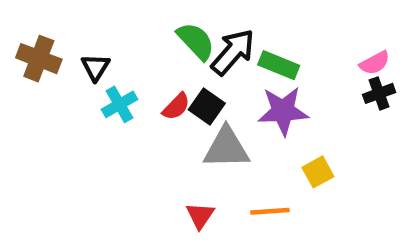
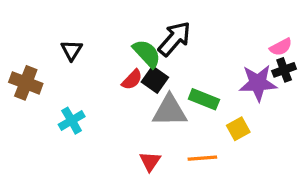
green semicircle: (196, 41) -> (147, 54), moved
brown cross: (39, 59) -> (26, 83), moved
green rectangle: (279, 65) -> (204, 99), moved
cyan cross: (119, 104) -> (72, 121), moved
purple star: (283, 111) -> (258, 83), moved

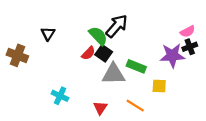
cyan cross: (72, 121) -> (60, 96), moved, turned -35
yellow square: (238, 129) -> (159, 86), turned 32
orange line: (202, 158) -> (135, 106), turned 36

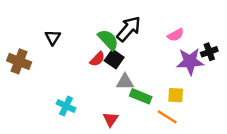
pink semicircle: (188, 31) -> (176, 35), moved
green rectangle: (136, 66) -> (141, 96), moved
gray triangle: (113, 74) -> (125, 82), size x0.7
orange line: (135, 106) -> (167, 117), moved

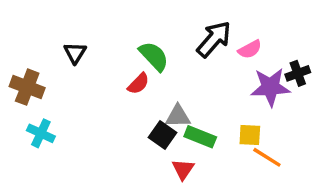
black arrow: (129, 29) -> (214, 39), moved
black square: (114, 59) -> (162, 135), moved
cyan cross: (66, 106) -> (41, 133), moved
orange line: (167, 117) -> (267, 157), moved
red triangle: (111, 119) -> (183, 169), moved

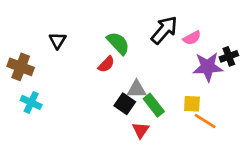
green rectangle: (200, 137) -> (154, 105), turned 30

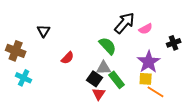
green semicircle: (118, 43) -> (108, 46), moved
red semicircle: (106, 64) -> (68, 58), moved
purple star: (208, 67) -> (149, 62), moved, turned -30
red triangle: (141, 130) -> (99, 94), moved

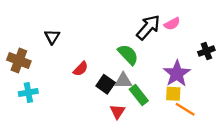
pink semicircle: (146, 29) -> (172, 24), moved
cyan cross: (24, 78) -> (28, 93), turned -35
black square: (95, 79) -> (106, 84), moved

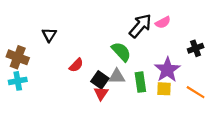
cyan cross: (28, 93) -> (18, 81), moved
green rectangle: (139, 95) -> (140, 82), moved, turned 30
orange line: (185, 109) -> (196, 92), moved
red triangle: (117, 112) -> (101, 93), moved

